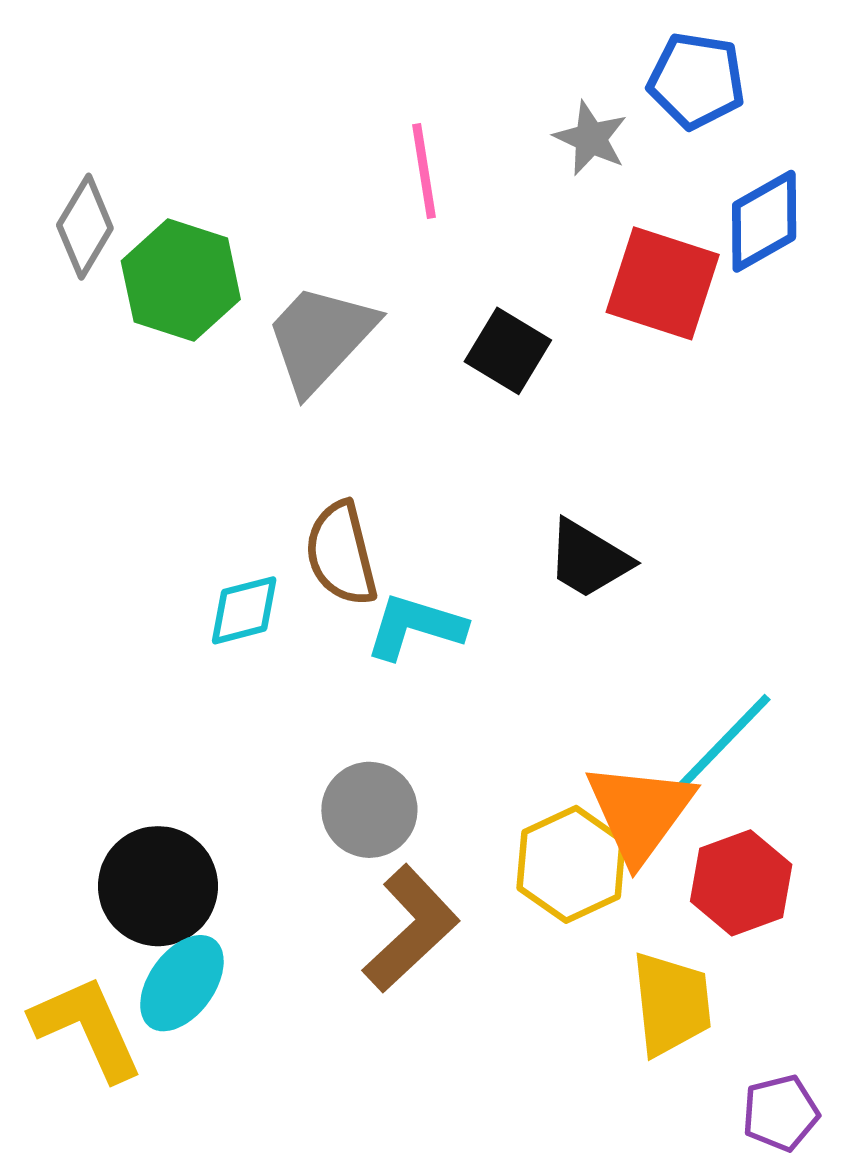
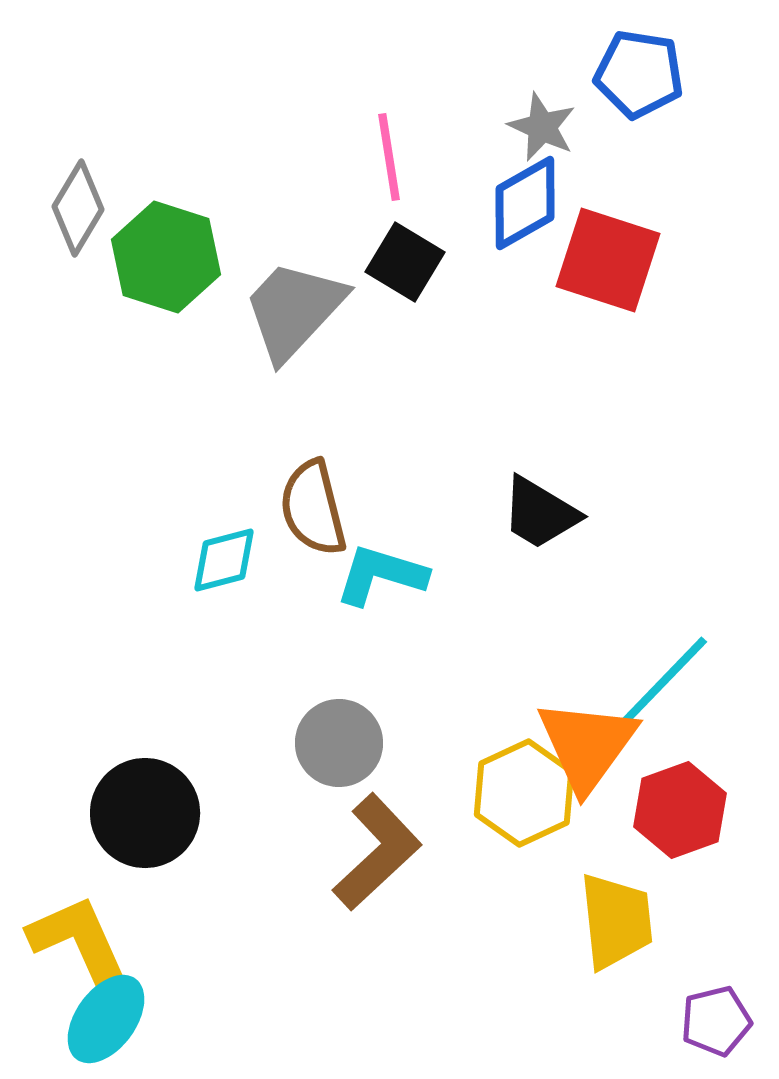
blue diamond: (764, 221) -> (525, 203), moved
black square: (508, 351) -> (405, 262), moved
cyan ellipse: (182, 983) -> (106, 1019), moved

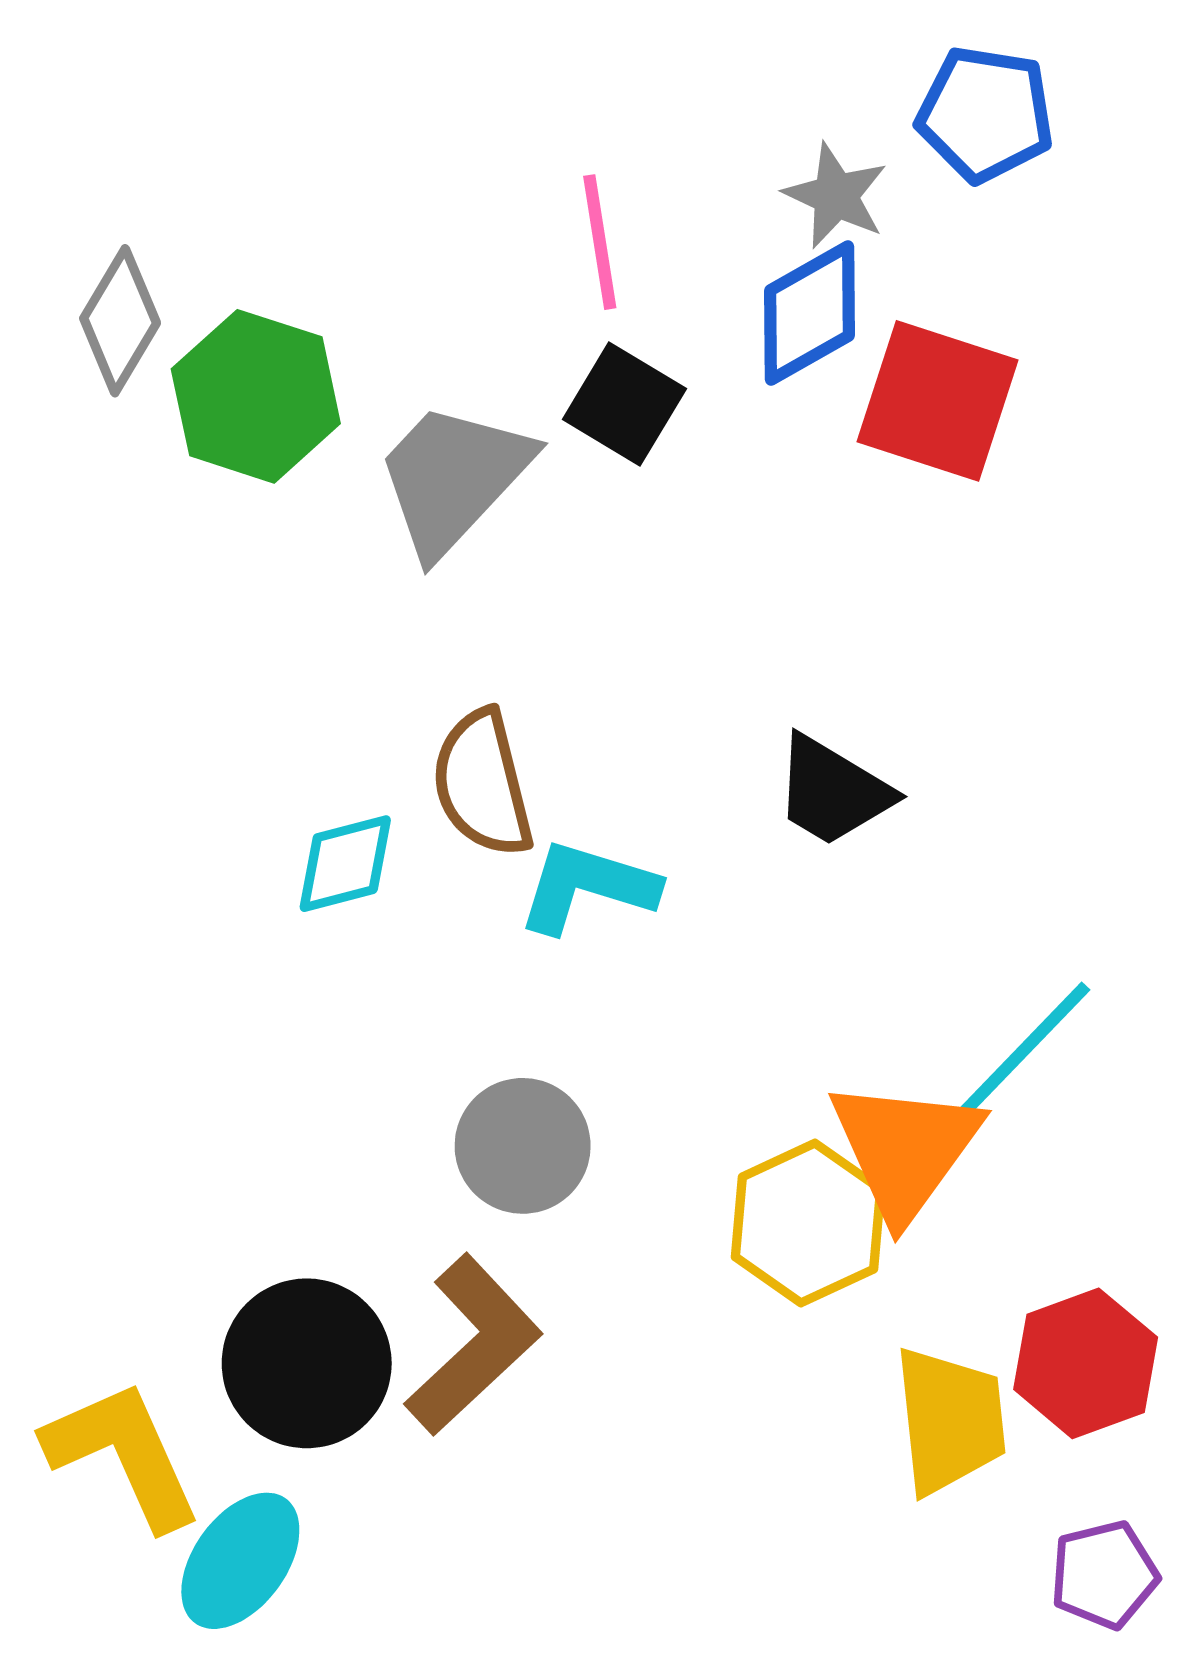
red hexagon: (680, 810) -> (1086, 1363), moved
black circle: (145, 813) -> (307, 1363), moved
brown L-shape: (377, 852) -> (473, 1345), moved
cyan ellipse: (106, 1019) -> (240, 1561), moved

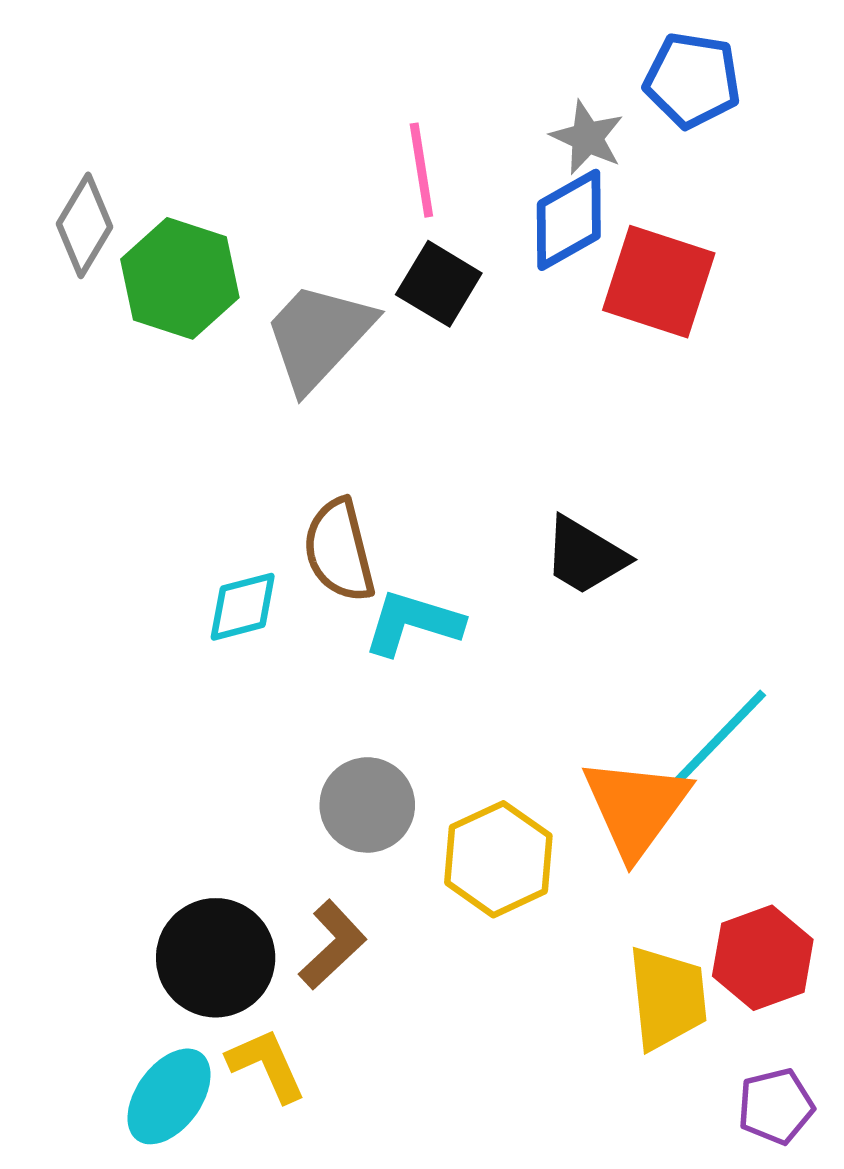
yellow hexagon: (808, 1223) -> (498, 859), moved
brown L-shape: (473, 1345) -> (333, 945), size x0.7
yellow L-shape: (123, 1454) -> (267, 1065), moved, size x0.7

